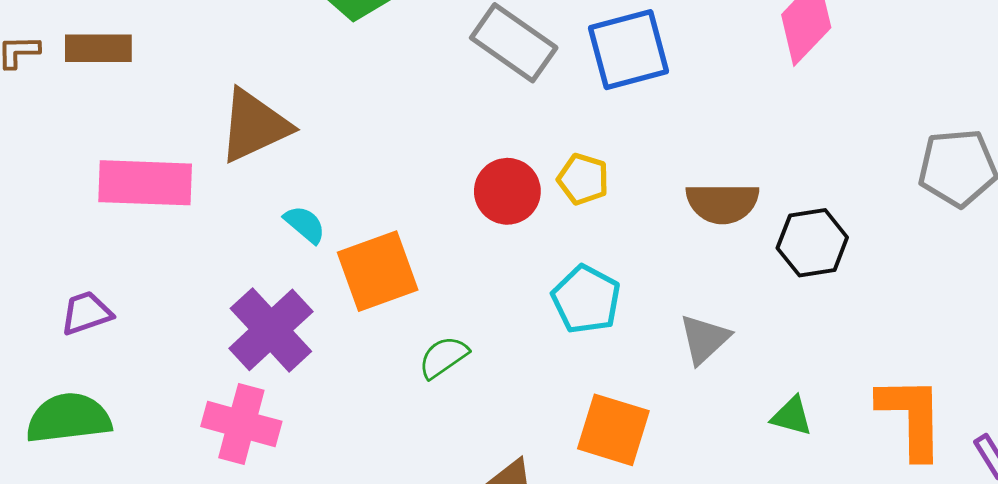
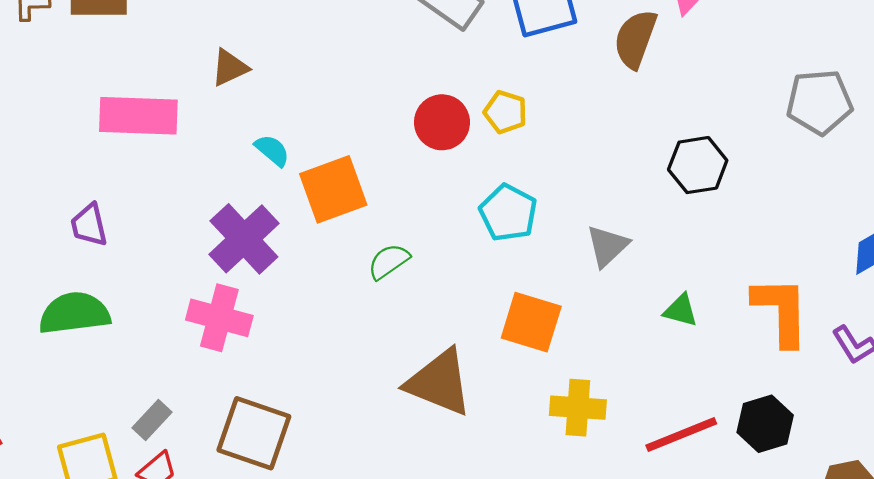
brown triangle: (254, 126) -> (230, 68), size x0.6
brown semicircle: (722, 203) -> (635, 39), moved, turned 110
purple trapezoid: (86, 313) -> (89, 225), turned -84

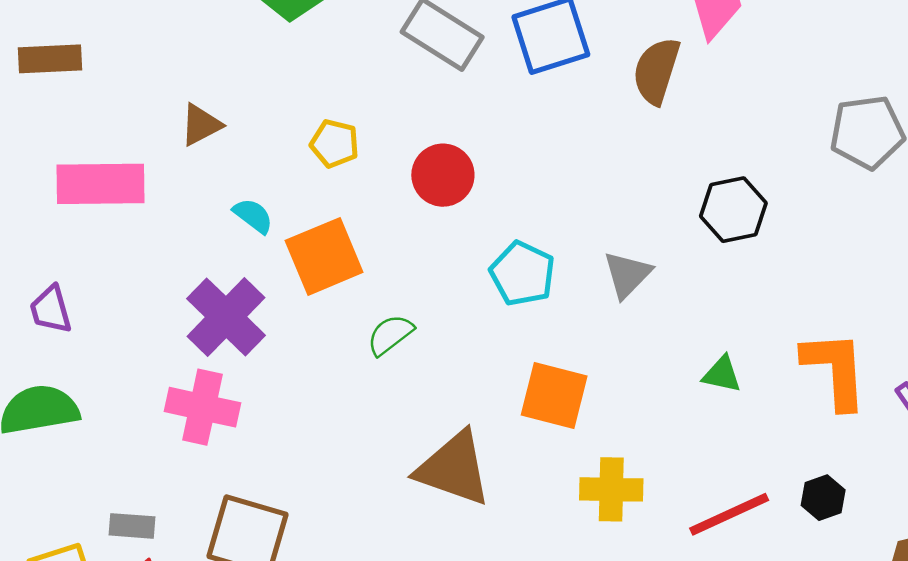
yellow pentagon: (505, 112) -> (335, 144), moved
gray triangle: (607, 246) -> (627, 274), moved
gray rectangle: (152, 420) -> (132, 526), turned 54
black hexagon: (765, 424) -> (823, 498), size x0.7

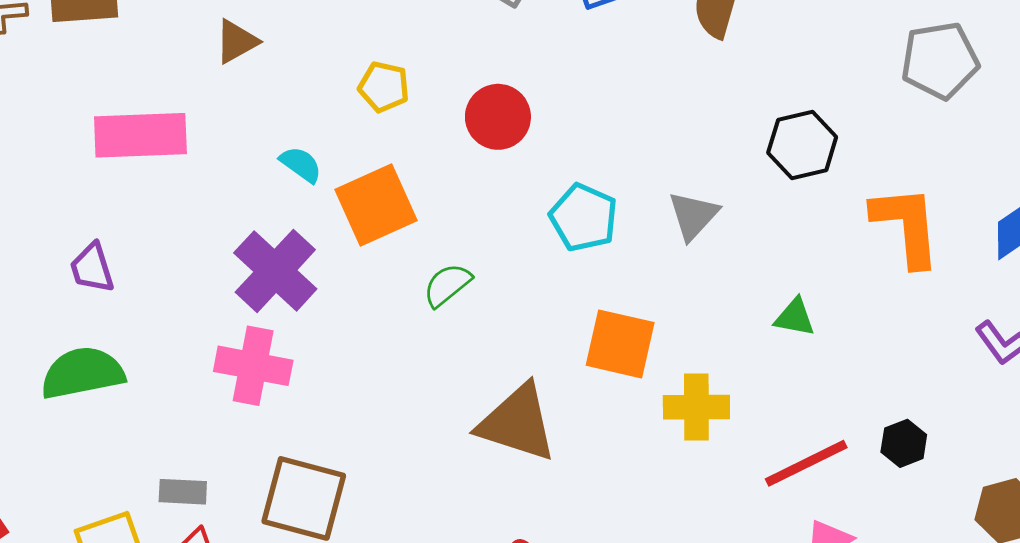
brown triangle: (201, 125) -> (236, 41), moved
orange L-shape: (835, 370) -> (906, 226), moved
yellow cross: (611, 489) -> (696, 407), moved

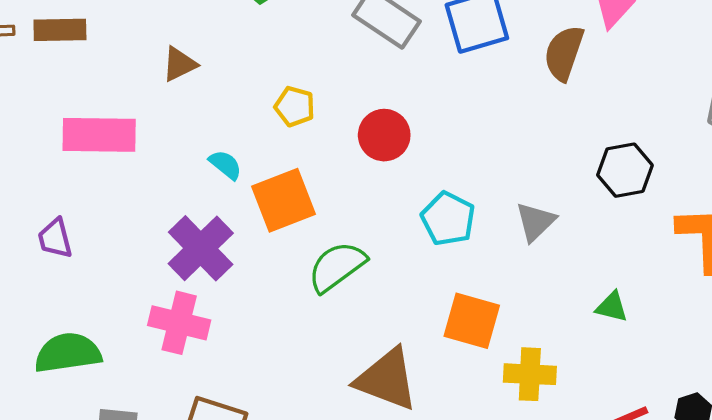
green semicircle: (447, 285) -> (337, 267), size x1.5
green semicircle: (82, 373) -> (68, 353), moved

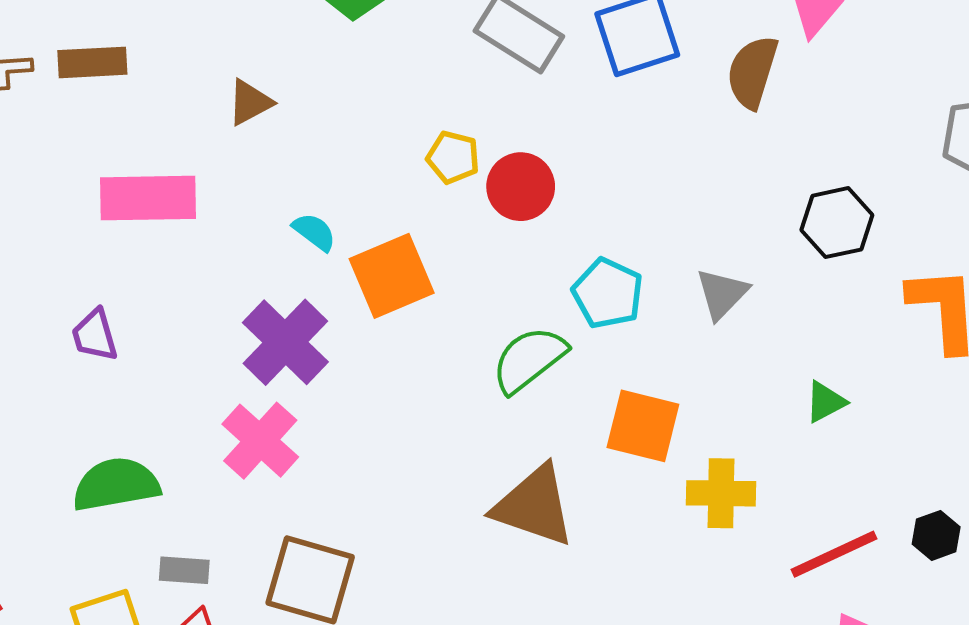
yellow pentagon: (295, 106) -> (453, 157), moved
green semicircle: (337, 267) -> (529, 359), moved
green triangle: (612, 307) -> (825, 402), turned -40
pink cross: (179, 323) -> (260, 441), turned 30

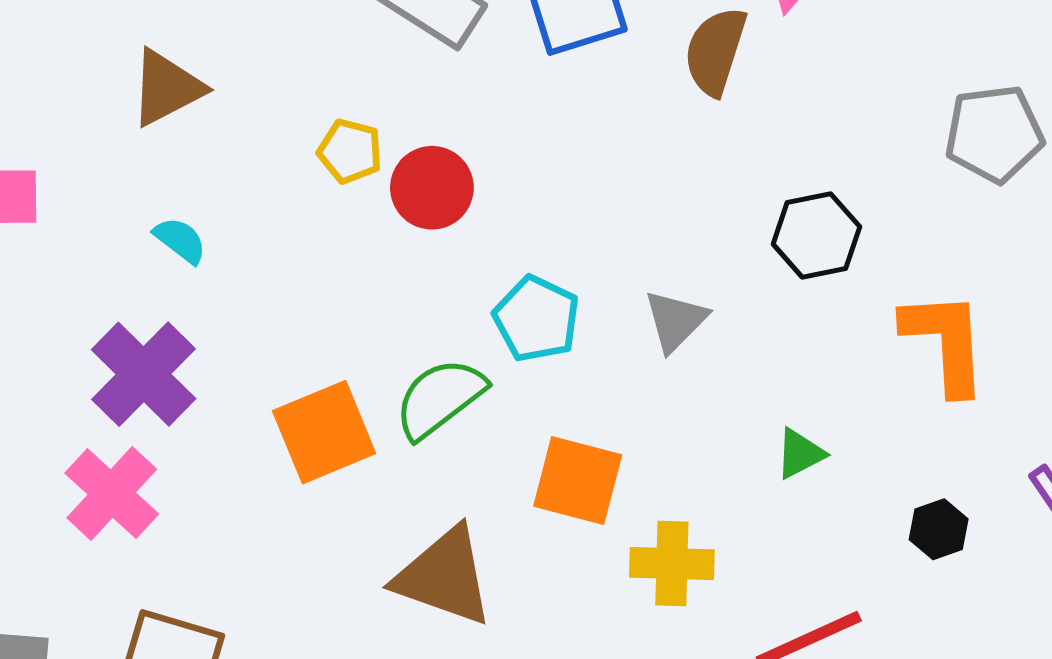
brown triangle: (250, 102) -> (167, 88), moved, size x1.4
orange square: (392, 276) -> (324, 432), moved
black hexagon: (936, 535) -> (939, 529), moved

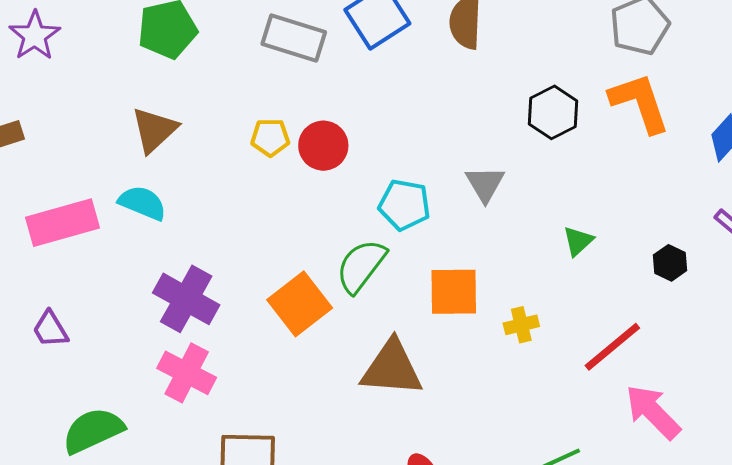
cyan semicircle: (180, 240) -> (142, 203), moved, size x1.4
orange L-shape: (945, 342) -> (640, 103), moved
yellow cross: (672, 564) -> (521, 325), size x0.7

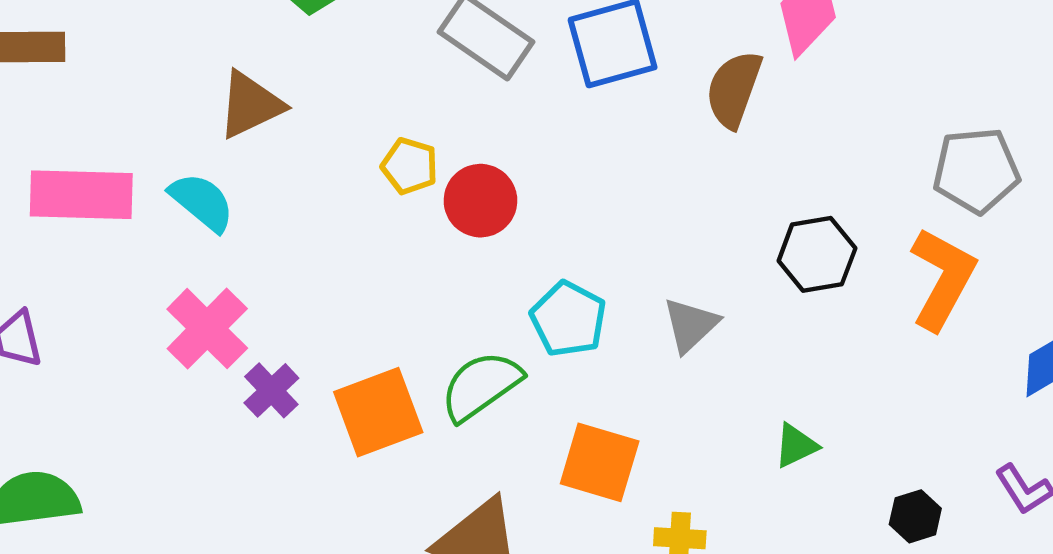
orange L-shape: (640, 103) -> (943, 279), turned 30
purple cross: (186, 299) -> (271, 390), moved, size x0.6
pink cross: (187, 373) -> (207, 329), moved

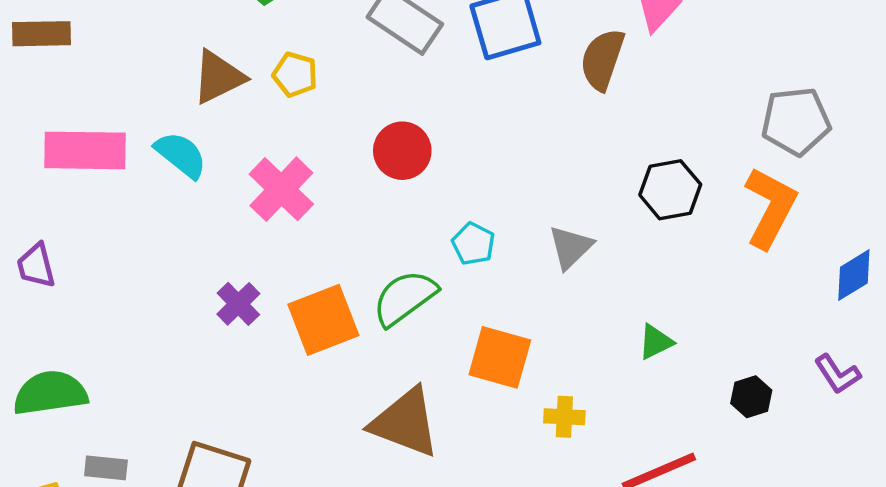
yellow pentagon: (410, 166) -> (295, 74), moved
cyan pentagon: (568, 319) -> (473, 244), size x0.7
pink cross: (207, 329) -> (281, 189), moved

